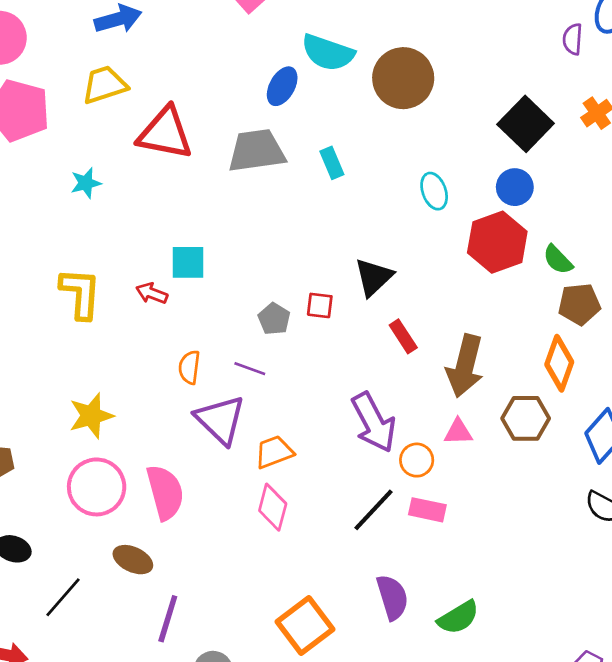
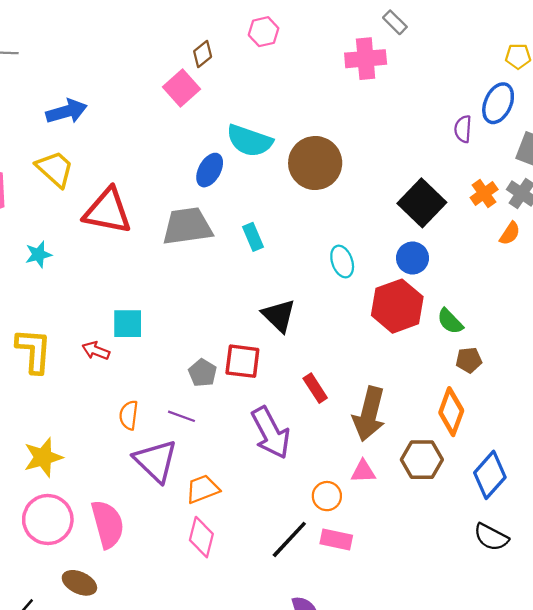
yellow trapezoid: (105, 85) -> (55, 169), turned 60
black triangle: (374, 277) -> (279, 315), moved, turned -33
brown pentagon: (579, 304) -> (469, 360), size x0.7
red square: (320, 305) -> (242, 361), size x1.5
purple arrow: (374, 422) -> (271, 433), moved

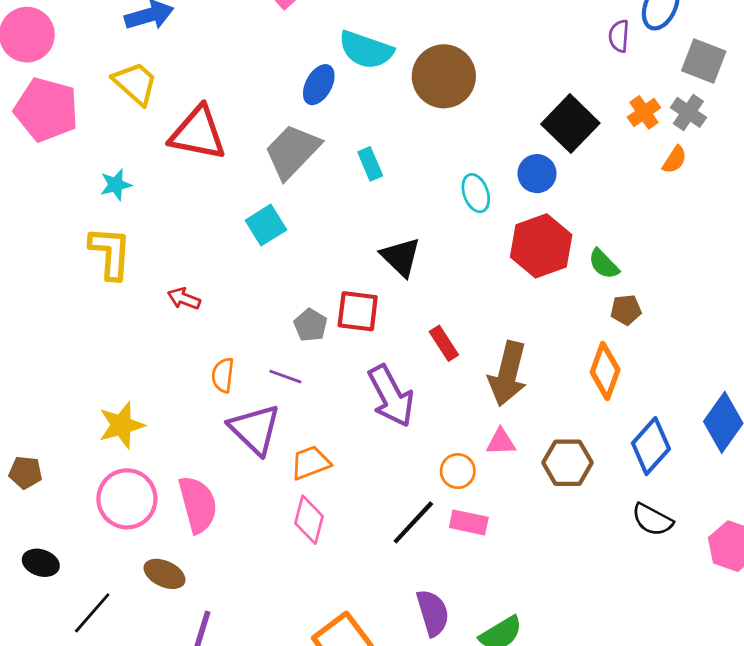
gray trapezoid: (187, 226) -> (292, 151), turned -38
blue circle: (413, 258) -> (537, 174), moved
cyan square: (128, 324) -> (266, 225), moved, turned -32
yellow L-shape: (34, 351) -> (110, 253), moved
brown hexagon: (422, 460) -> (568, 463), moved

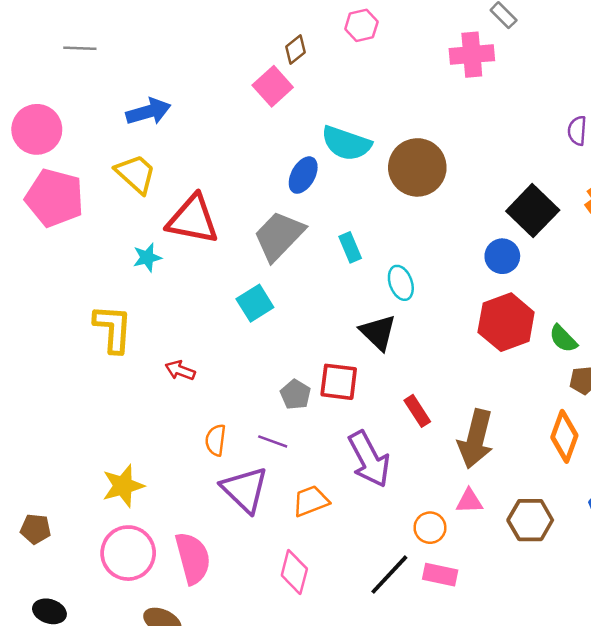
cyan star: (116, 185) -> (147, 257), moved
cyan ellipse: (476, 193) -> (401, 283), moved
orange trapezoid: (310, 463) -> (311, 501), moved

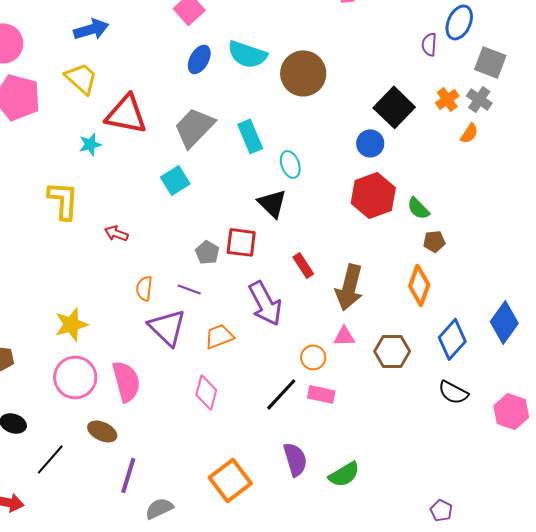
blue ellipse: (303, 175) -> (199, 59), moved
cyan rectangle: (350, 247) -> (250, 136), size x1.4

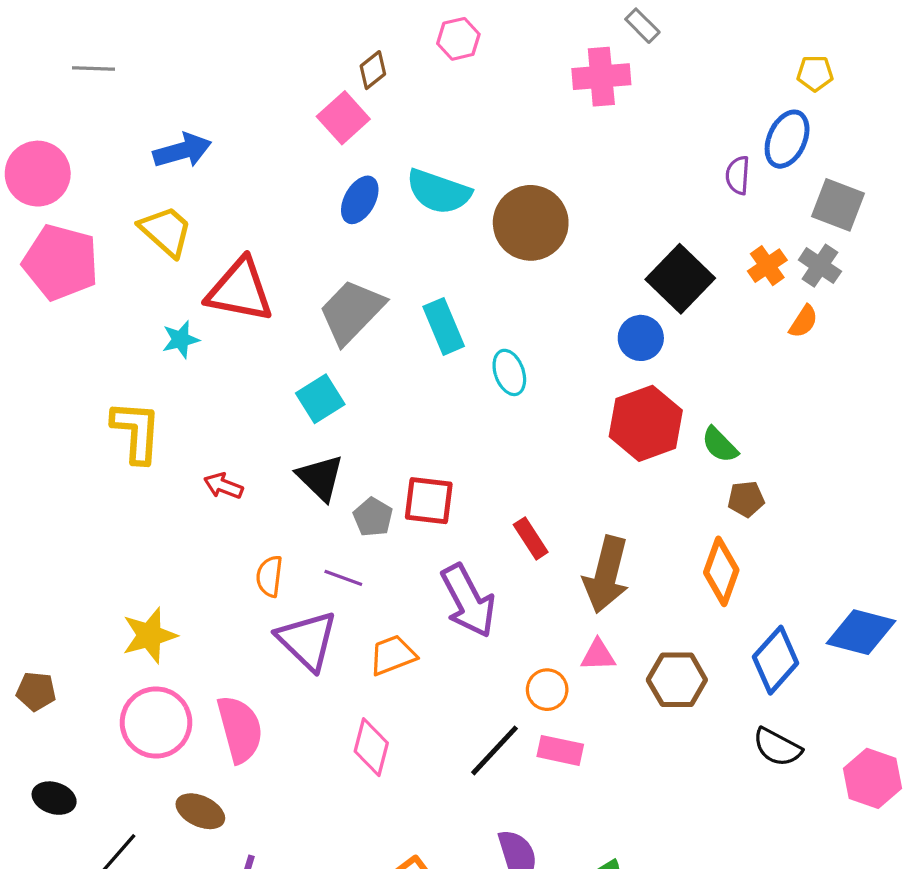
black triangle: (272, 203) -> (320, 478), moved
blue diamond: (504, 322) -> (861, 632), turned 69

